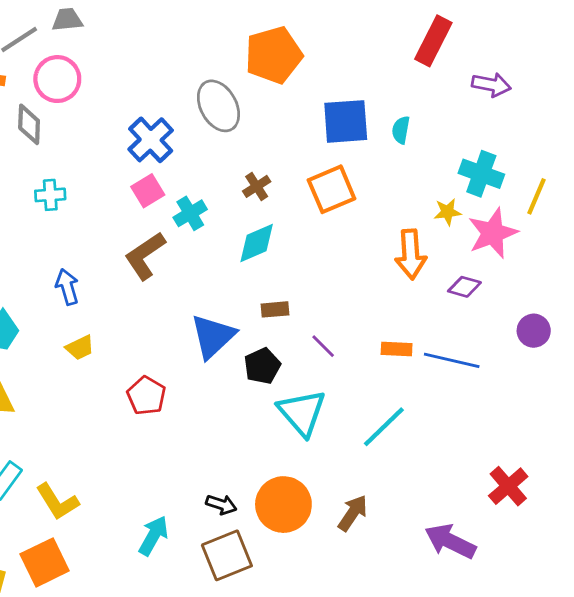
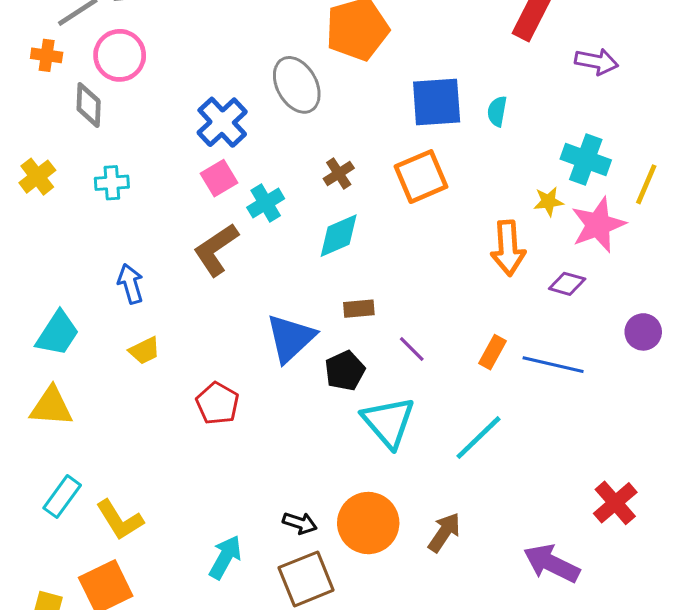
orange rectangle: (397, 349) -> (492, 352), turned -64

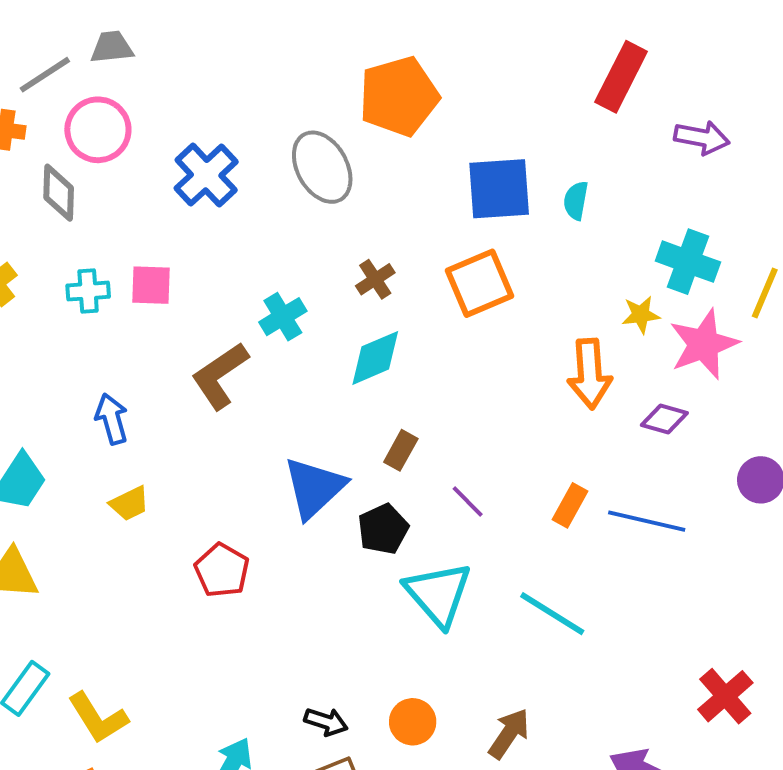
blue cross: (222, 122) -> (206, 175), moved
pink square: (219, 178) -> (151, 285), moved, turned 33
brown rectangle: (359, 309) -> (401, 450), turned -56
cyan line: (479, 438) -> (552, 614), turned 76
orange circle: (368, 523) -> (413, 722), size x0.6

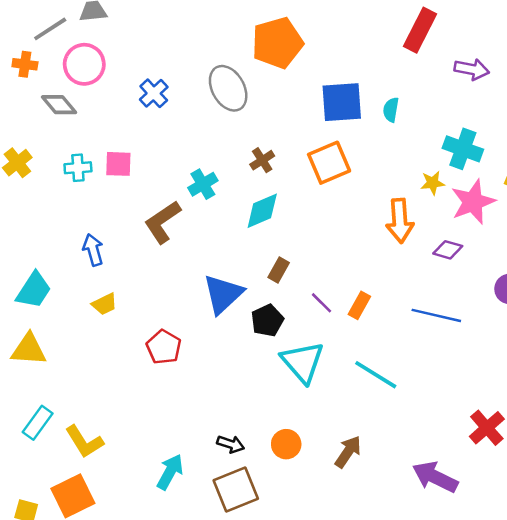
blue cross: (206, 175) -> (154, 93), size x0.7
gray diamond: (59, 193) -> (59, 105), turned -42
orange rectangle: (570, 505) -> (359, 305), moved

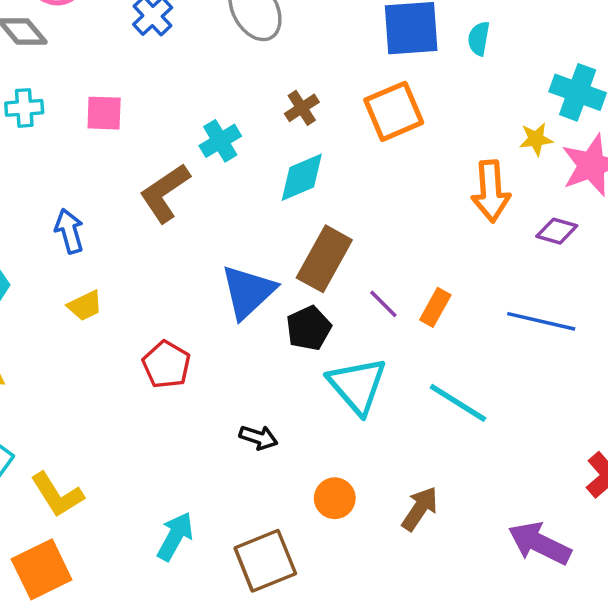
cyan cross: (78, 168) -> (24, 108), moved
brown rectangle: (279, 270) -> (324, 259), size x1.8
black arrow: (231, 444) -> (258, 438), moved

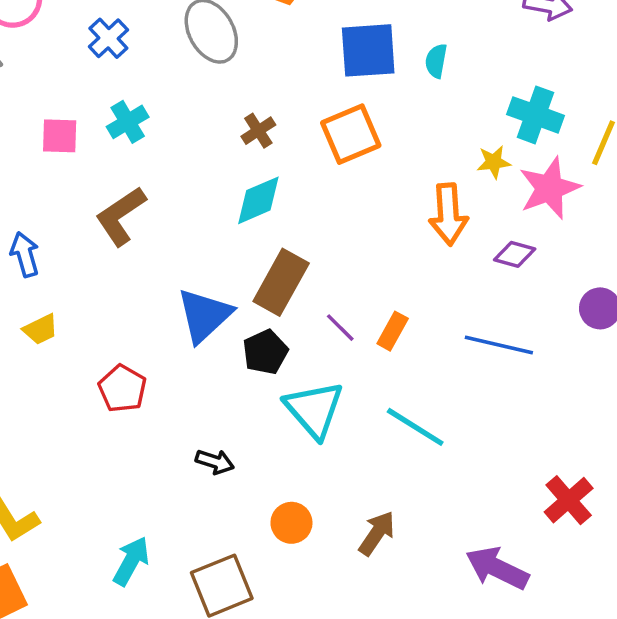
cyan cross: (220, 141) -> (128, 122), moved

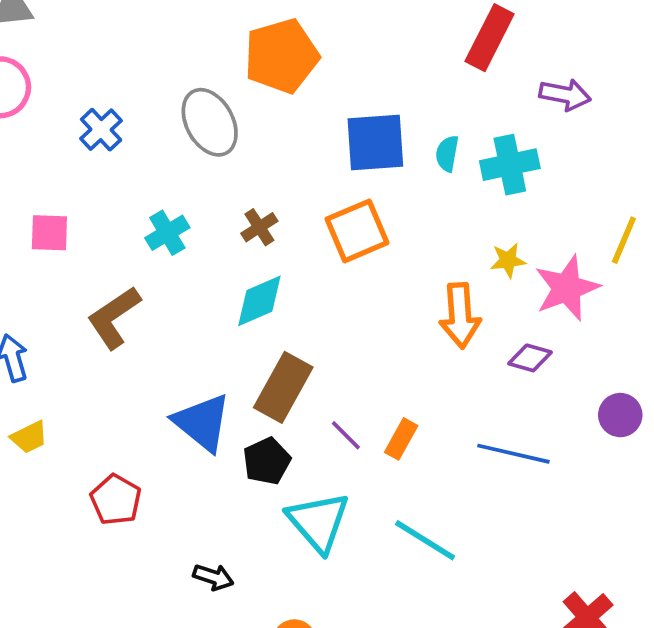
cyan cross: (535, 115) -> (510, 165), moved, turned -32
cyan cross: (128, 122) -> (167, 233), moved
blue triangle: (204, 315) -> (202, 422), turned -38

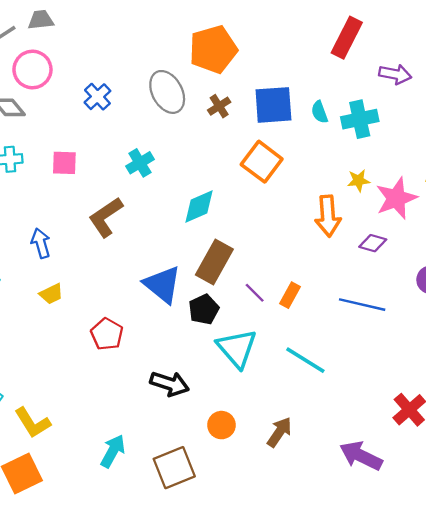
cyan semicircle: (447, 154) -> (320, 112), turned -30
brown cross: (259, 227) -> (219, 106), moved
orange square: (357, 231) -> (262, 162), turned -30
black arrow: (213, 577) -> (170, 384), size x1.5

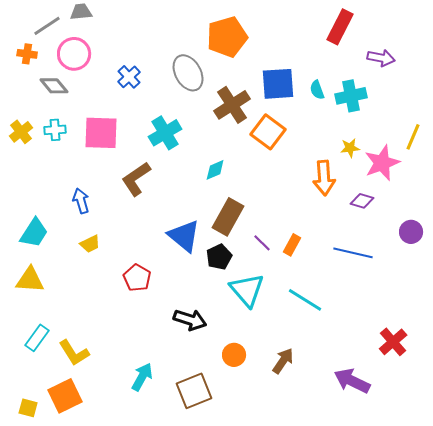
brown cross: (219, 106) -> (232, 105), moved, size x1.8
pink square: (64, 163) -> (101, 133), size x1.6
cyan cross: (140, 163) -> (165, 133), size x1.4
cyan diamond: (199, 207) -> (215, 170), size x0.7

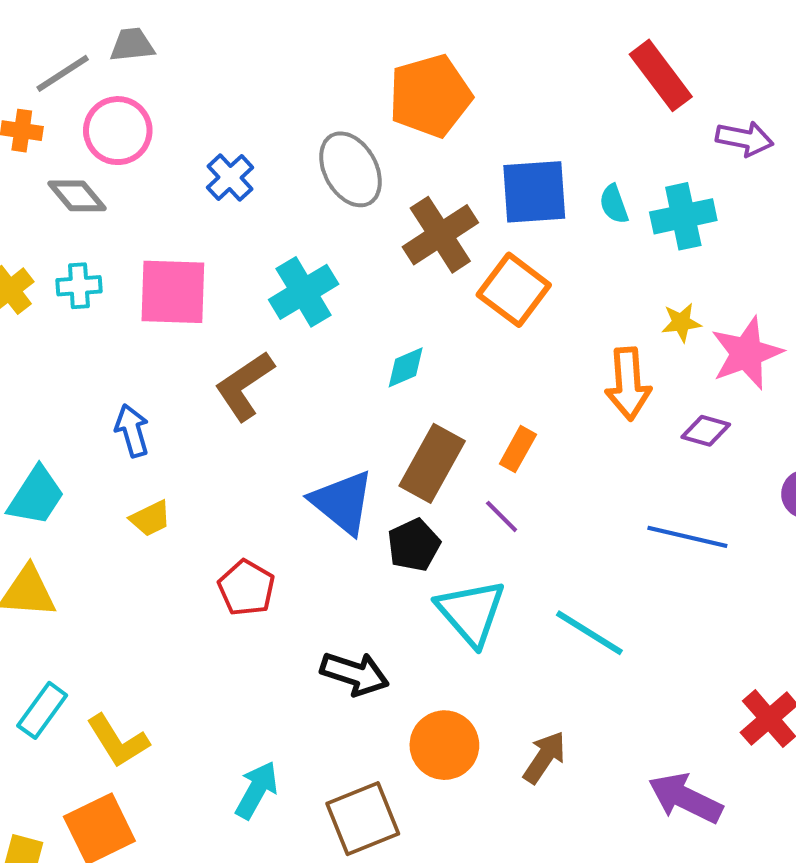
red rectangle: (340, 27) -> (661, 75), turned -64
orange rectangle: (292, 245) -> (518, 449), moved
orange circle: (234, 355) -> (444, 745), size x1.4

